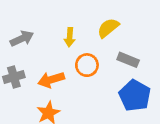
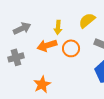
orange arrow: (51, 80) -> (47, 45), moved

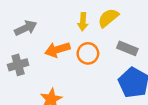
yellow arrow: (58, 27) -> (83, 22), moved

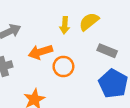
orange circle: (88, 53) -> (63, 67), moved

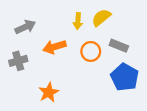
orange circle: (63, 67) -> (91, 51), moved

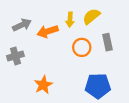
gray rectangle: (119, 46) -> (107, 42), turned 56
orange arrow: (54, 47) -> (48, 31), moved
blue pentagon: (125, 77) -> (98, 86), moved, turned -30

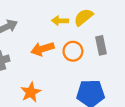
yellow arrow: (70, 20) -> (60, 21), turned 88
orange arrow: (48, 31) -> (42, 49), moved

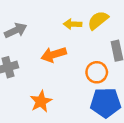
orange circle: (73, 51) -> (97, 72), moved

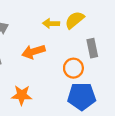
orange star: (41, 101) -> (22, 95), turned 30

